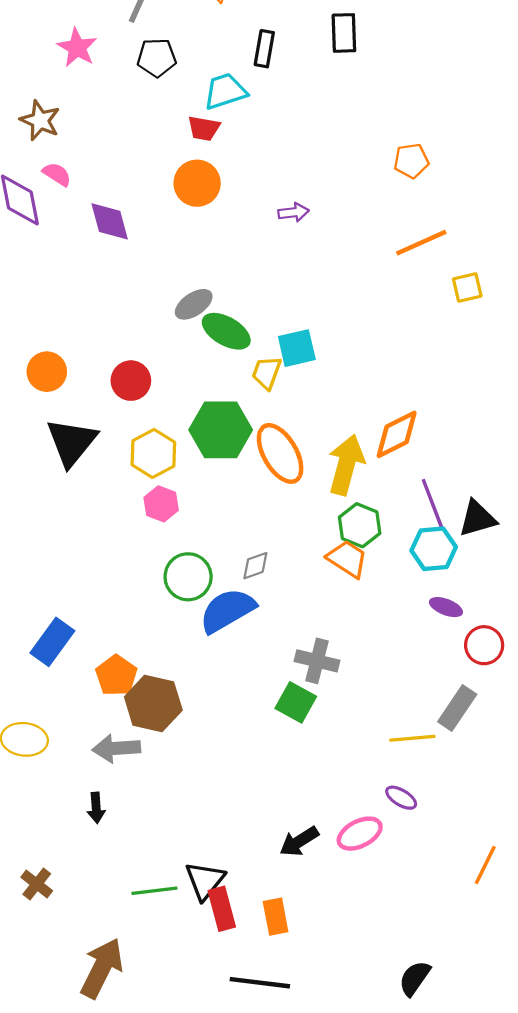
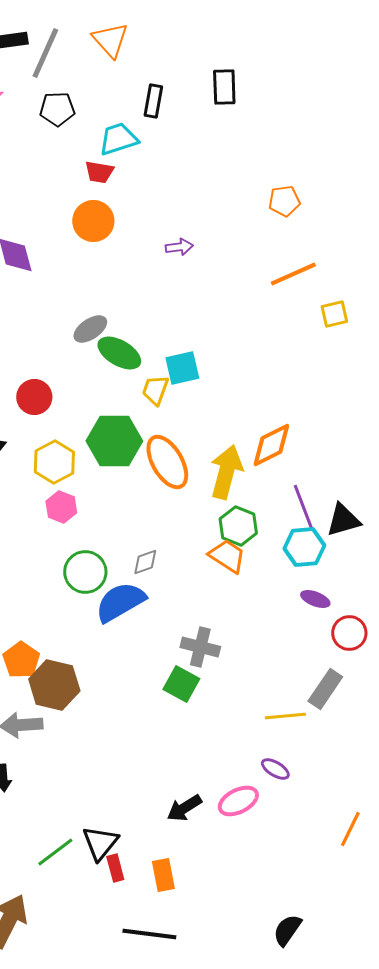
green line: (154, 891) -> (55, 852), turned -30
red rectangle: (222, 909) -> (115, 868), size x0.7

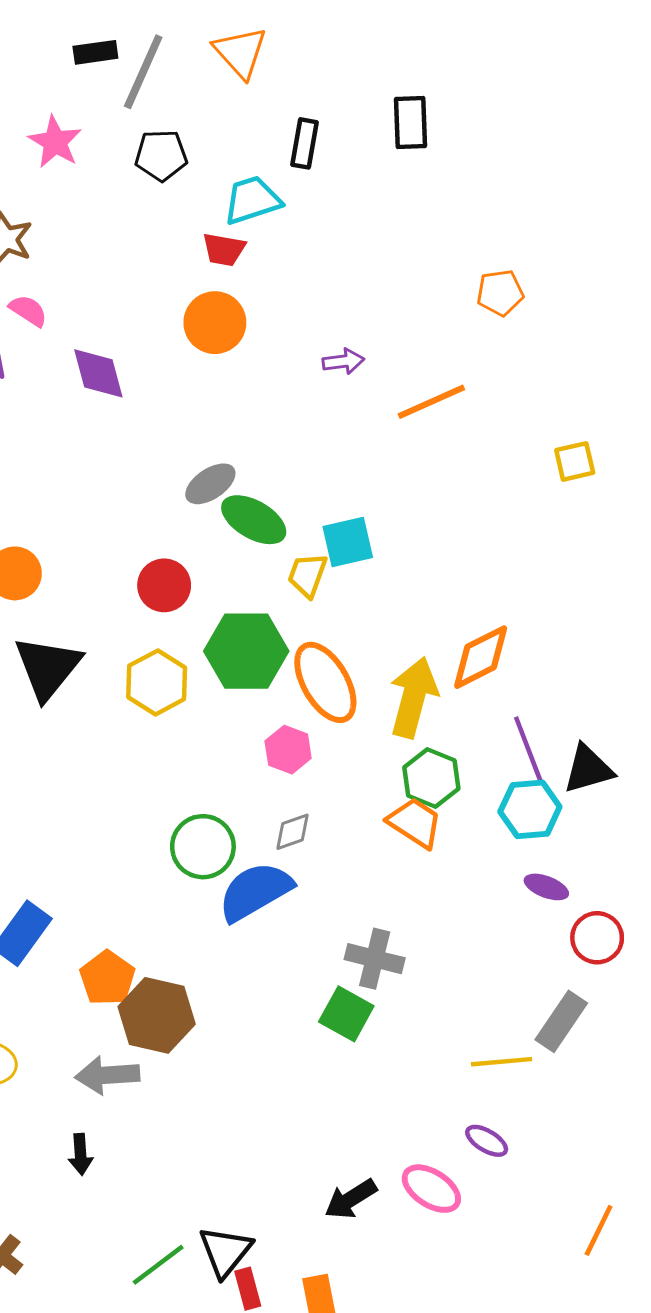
orange line: (293, 274) -> (431, 402), moved
red circle: (34, 397) -> (164, 585), moved
pink hexagon: (61, 507) -> (288, 750), moved
pink ellipse: (238, 801) -> (431, 1189), turned 60

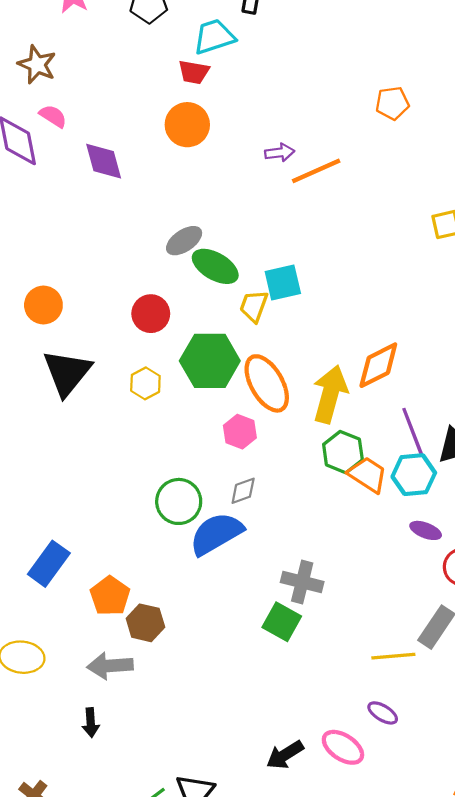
orange line: (431, 402) -> (316, 171), moved
yellow hexagon: (157, 682) -> (145, 383), size x0.7
orange trapezoid: (415, 823) -> (368, 475), moved
brown hexagon: (157, 1015) -> (145, 623), size x0.7

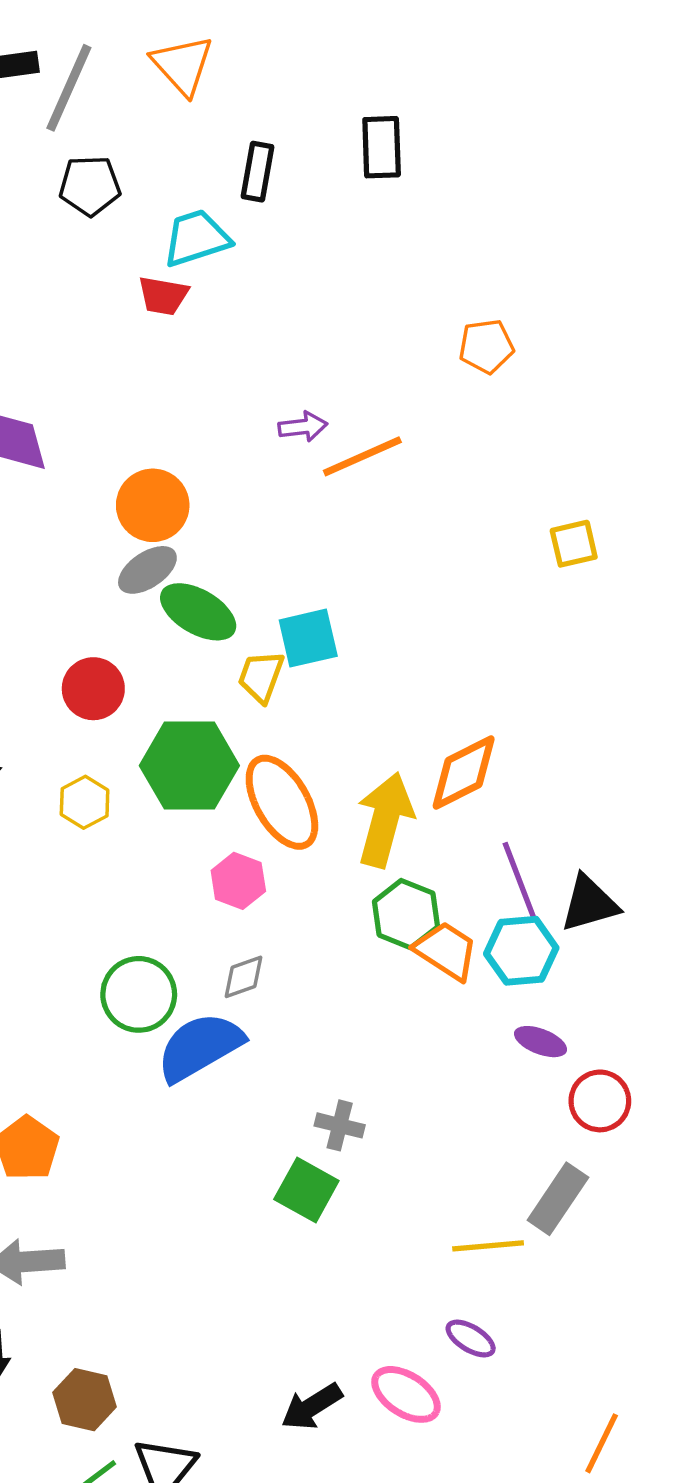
orange circle: (187, 125) -> (153, 505), moved
gray cross: (302, 582) -> (340, 1125), size x0.7
brown hexagon: (145, 623) -> (85, 1400), moved

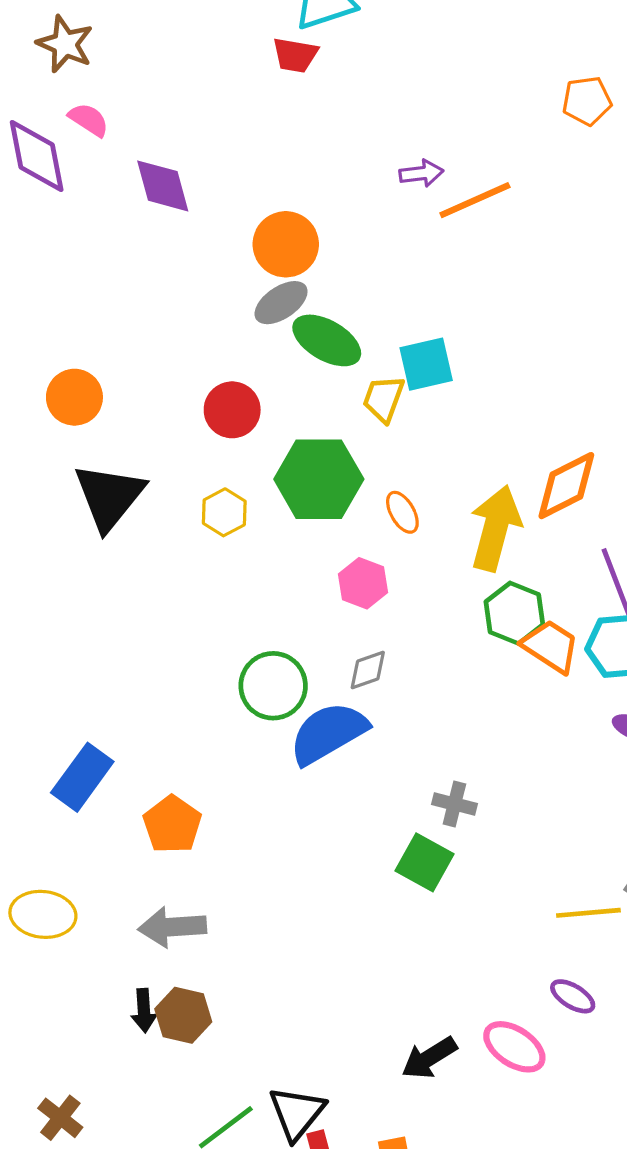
orange ellipse: (282, 802) -> (402, 512), size x0.5
brown hexagon: (85, 1400) -> (183, 1015), moved

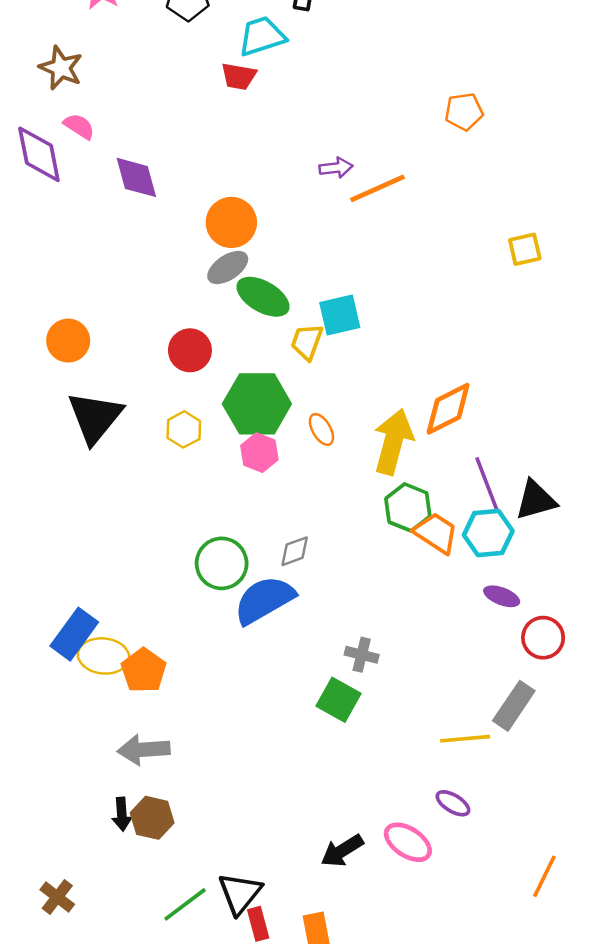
pink hexagon: (363, 583) -> (259, 453), moved
yellow ellipse: (43, 914) -> (103, 656), moved

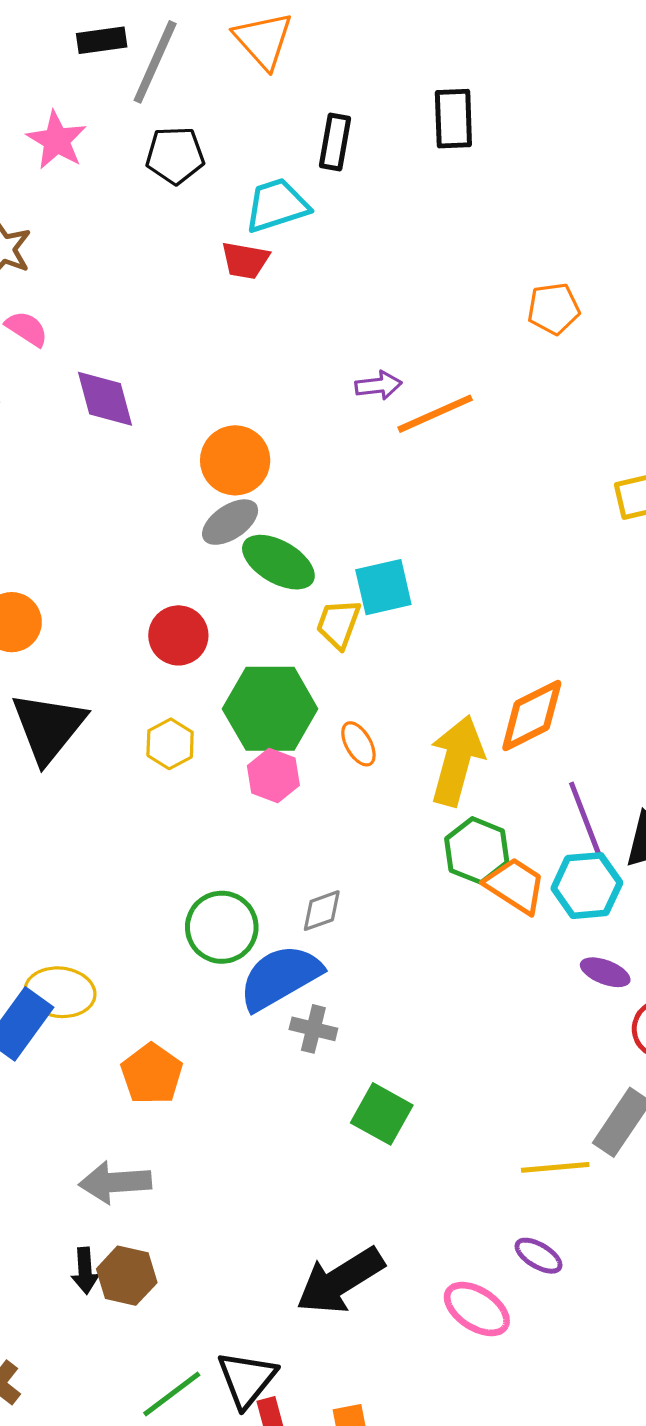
gray cross: (362, 655) -> (313, 1029), moved
yellow ellipse: (103, 656) -> (60, 992), moved
orange pentagon: (144, 671) -> (152, 1074), moved
black arrow: (342, 851) -> (340, 1281), moved, size x1.5

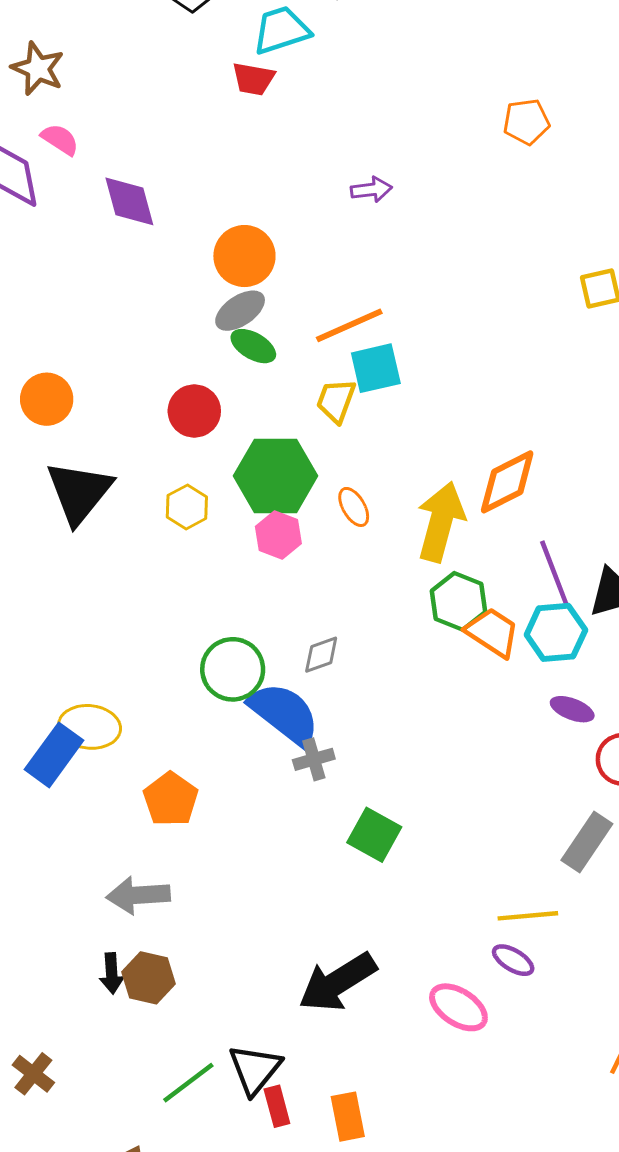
orange line: (435, 414) -> (349, 325), moved
green ellipse: (278, 562) -> (253, 346), moved, size x0.7
blue semicircle: (280, 977) -> (284, 714), turned 68
gray cross: (313, 1029) -> (314, 759), turned -30
yellow line: (555, 1167) -> (528, 916), moved

